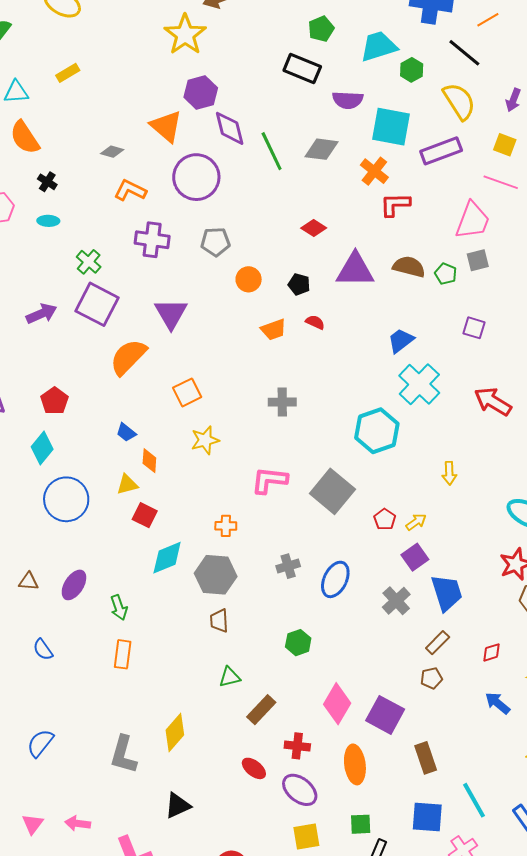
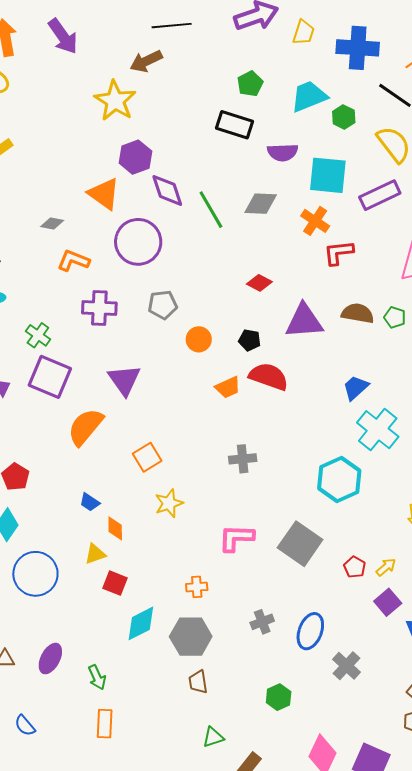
red semicircle: (315, 322) -> (269, 377), size x2.0
gray cross: (396, 601) -> (346, 666), moved

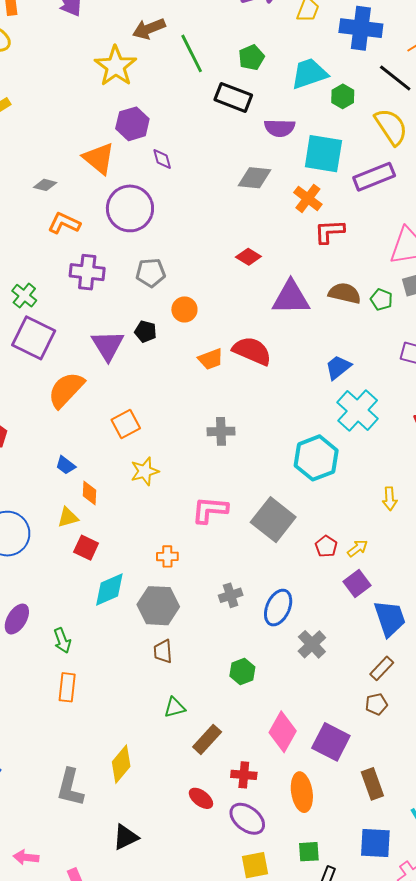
purple diamond: (167, 190) -> (162, 159), size x0.6
green line: (211, 210) -> (192, 53), moved
black pentagon: (250, 340) -> (146, 332), moved

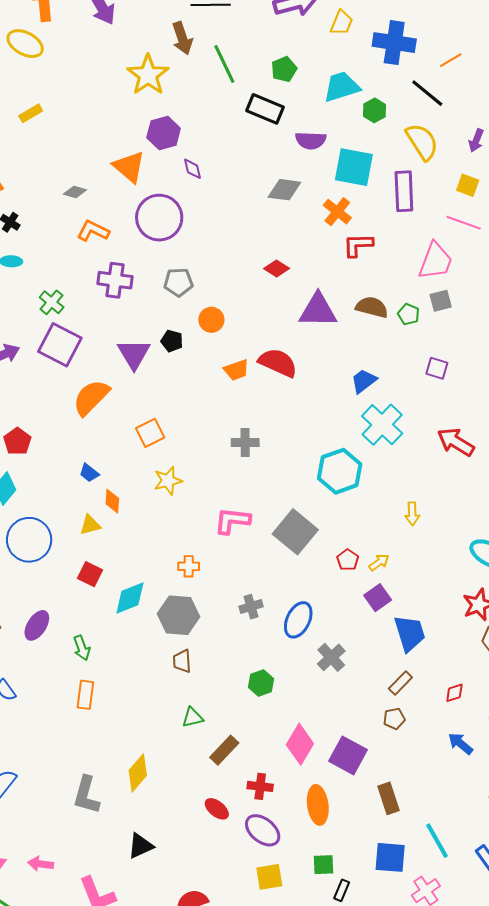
brown arrow: (149, 29) -> (182, 38), turned -88
purple rectangle: (374, 177) -> (404, 191), turned -72
red square: (86, 548) -> (90, 574), moved

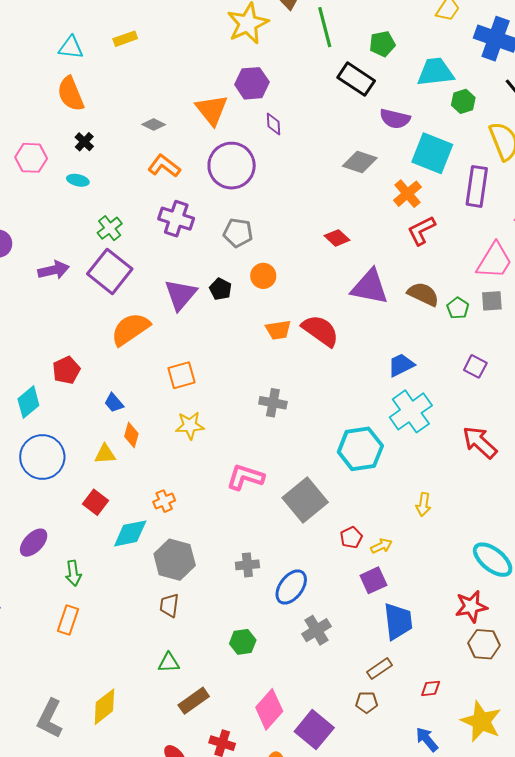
red L-shape: (358, 245) -> (421, 230), turned -36
red pentagon: (17, 441) -> (66, 370), moved
orange cross: (189, 566) -> (164, 501), moved, turned -35

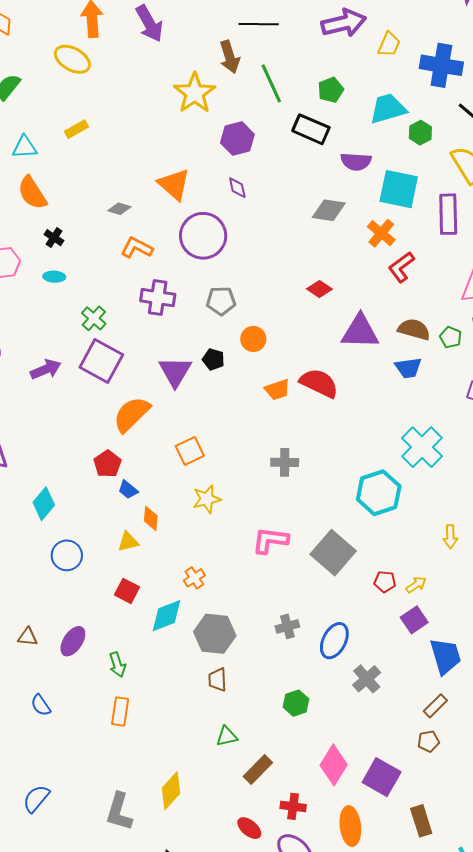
purple hexagon: (252, 83) -> (237, 139), moved
blue trapezoid: (401, 365) -> (408, 368), moved, turned -152
red pentagon: (66, 370) -> (107, 464), moved
blue circle: (42, 457) -> (67, 555), size x0.7
red pentagon: (351, 537) -> (385, 582), turned -30

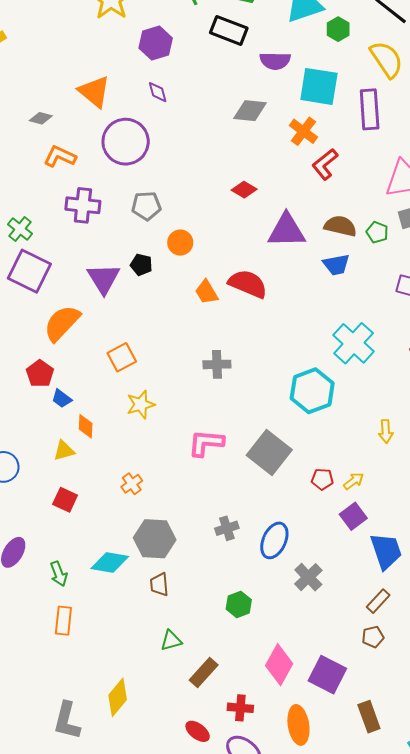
orange trapezoid: (277, 390) -> (206, 292), turned 80
cyan diamond: (167, 616) -> (110, 562), moved, turned 33

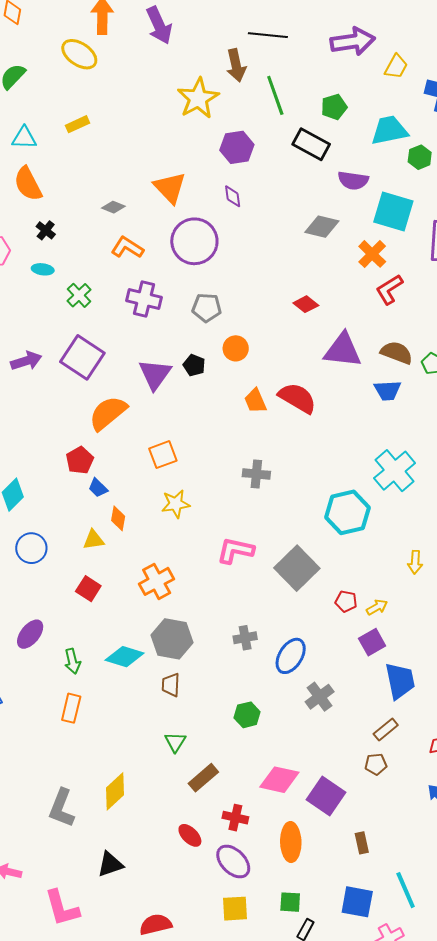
green cross: (20, 229) -> (79, 295), moved
orange cross: (132, 484) -> (157, 581), size x1.6
green triangle: (171, 641) -> (175, 742), turned -50
pink diamond: (279, 665) -> (279, 780), turned 66
brown rectangle: (369, 717) -> (362, 843), size x0.7

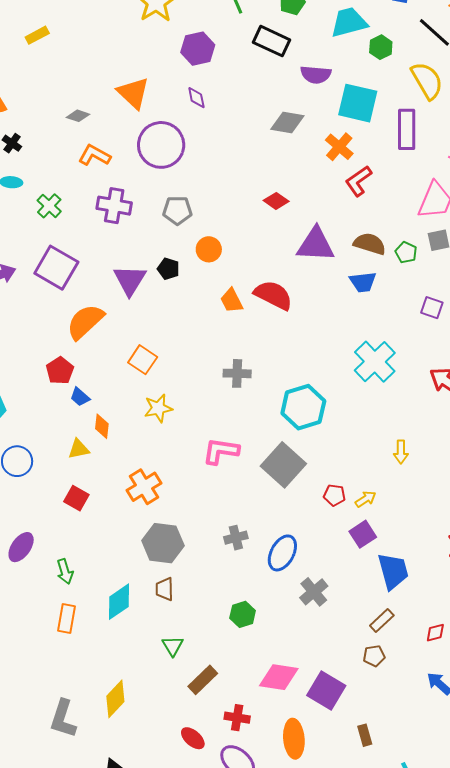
orange square: (163, 455) -> (143, 360), turned -32
cyan hexagon: (347, 512) -> (303, 407), moved
cyan diamond: (125, 657) -> (119, 602), moved, turned -48

